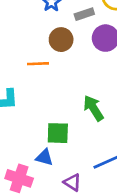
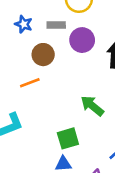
gray rectangle: (84, 14) -> (56, 25), turned 36

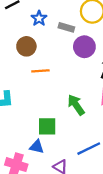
brown circle: (43, 55) -> (26, 46), moved
orange line: (30, 83) -> (40, 71), moved

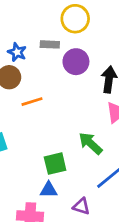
blue star: (39, 18) -> (17, 52), moved
green arrow: (76, 105) -> (90, 143), moved

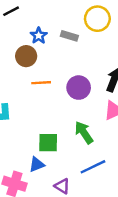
purple circle: (76, 62) -> (79, 88), moved
blue triangle: (49, 190) -> (37, 164), turned -35

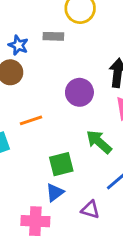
orange line: (41, 83) -> (31, 120), moved

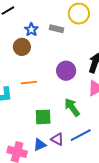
blue triangle: (55, 192) -> (40, 145), moved
purple triangle: (90, 210) -> (57, 139), moved

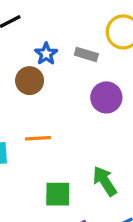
purple circle: (66, 71) -> (106, 97), moved

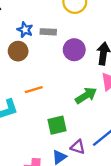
gray rectangle: (86, 54) -> (48, 32), moved
green arrow: (105, 181) -> (86, 96), moved, turned 105

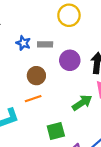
brown circle: (18, 51) -> (36, 76), moved

